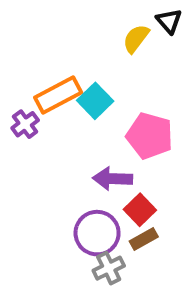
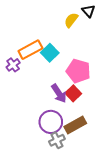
purple arrow: (113, 179) -> (59, 93), turned -126
red square: (140, 210) -> (73, 93), moved
brown rectangle: (144, 239) -> (75, 125), size x1.5

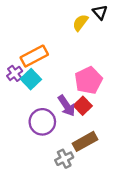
cyan square: (50, 53) -> (31, 79), moved
pink pentagon: (78, 71) -> (88, 80), turned 30
purple circle: (51, 122) -> (42, 122), moved

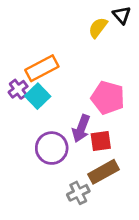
pink pentagon: (88, 80) -> (108, 98), turned -30
purple arrow: (67, 106) -> (81, 128), turned 55
red square: (83, 106) -> (101, 141), moved, turned 36

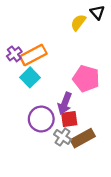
purple cross: (18, 89) -> (14, 54), moved
red square: (101, 141) -> (69, 119), moved
gray cross: (78, 193) -> (63, 137), moved, turned -30

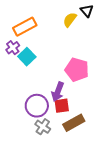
orange rectangle: (33, 55) -> (25, 27), moved
cyan square: (30, 77) -> (27, 57), moved
gray cross: (63, 137) -> (43, 127), moved

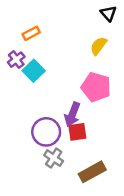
yellow semicircle: (70, 20) -> (99, 46), moved
orange rectangle: (25, 27) -> (31, 33), size x0.6
brown rectangle: (74, 123) -> (92, 172), moved

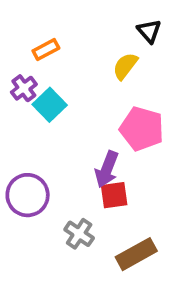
black triangle: (108, 13) -> (149, 31), moved
yellow semicircle: (99, 46) -> (125, 66), moved
purple circle: (46, 132) -> (28, 195), moved

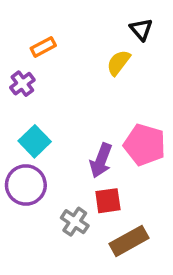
cyan square: (50, 105) -> (35, 141), moved
pink pentagon: (142, 129) -> (145, 145), moved
red square: (114, 195) -> (108, 201), moved

